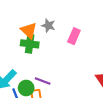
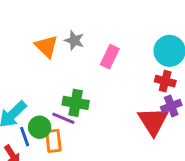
green cross: (30, 44) -> (76, 103), moved

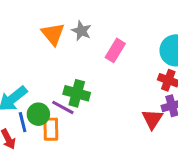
red triangle: (153, 121) -> (152, 119), size x0.7

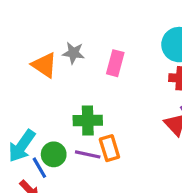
purple line: (63, 107) -> (88, 154), moved
orange rectangle: (51, 129) -> (109, 148), moved

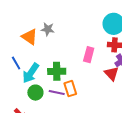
pink rectangle: (115, 63) -> (89, 55), moved
cyan arrow: (22, 146) -> (31, 73), moved
blue line: (39, 168) -> (16, 63), moved

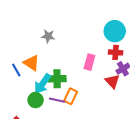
orange triangle: (30, 37) -> (31, 63), moved
cyan arrow: (31, 73) -> (42, 84), moved
orange rectangle: (70, 89) -> (71, 96), turned 42

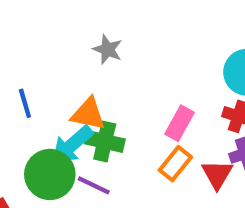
orange triangle: (31, 63) -> (88, 114), moved, turned -36
orange rectangle: (71, 96) -> (175, 164), moved
green circle: (36, 100) -> (50, 174), size x1.5

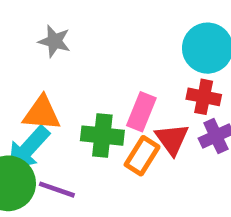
green cross: (105, 141) -> (102, 136), moved
red triangle: (217, 174) -> (172, 139), moved

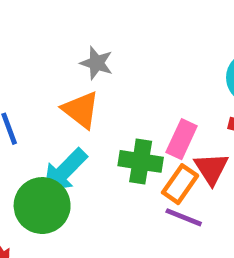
orange triangle: (42, 113) -> (81, 110), moved, turned 30
purple line: (57, 190) -> (184, 217), moved

